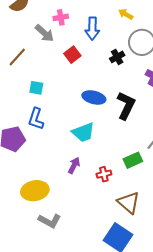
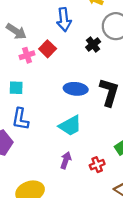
pink cross: (61, 17) -> (27, 55), moved

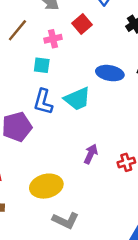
pink cross: (27, 55) -> (53, 39), moved
cyan trapezoid: (70, 126) -> (77, 99), moved

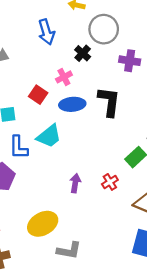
red square: (82, 24) -> (38, 95), moved
pink cross: (53, 39) -> (64, 77), moved

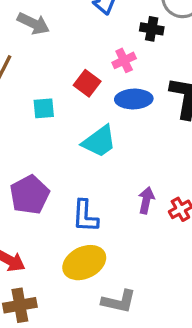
black cross: (83, 53) -> (152, 29), turned -35
blue L-shape: (19, 147) -> (85, 216), moved
purple arrow: (75, 183) -> (146, 200), moved

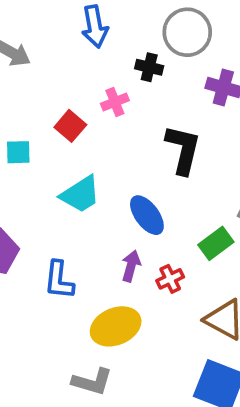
blue ellipse: (134, 99) -> (147, 215), moved, turned 52
yellow ellipse: (84, 263) -> (116, 326), moved

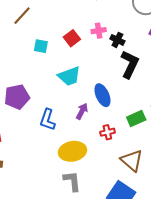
black cross: (149, 67) -> (117, 40), moved
purple arrow: (131, 266) -> (82, 111), moved
gray L-shape: (92, 382) -> (72, 181), moved, turned -125

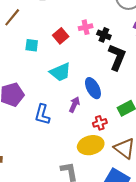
yellow ellipse: (72, 151) -> (91, 145), moved

